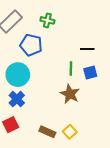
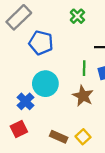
green cross: (47, 20) -> (77, 16), moved, turned 32
cyan circle: (18, 75) -> (45, 84), moved

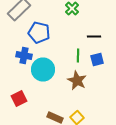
blue cross: (25, 101) -> (24, 56), moved, turned -35
red square: (19, 129) -> (19, 98), moved

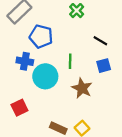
black line: (94, 36) -> (100, 41), turned 32
green line: (78, 56) -> (70, 61), moved

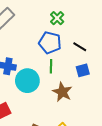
blue pentagon: (41, 36) -> (50, 43), moved

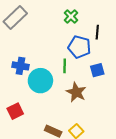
blue pentagon: (50, 43) -> (79, 47), moved
black line: (80, 47) -> (97, 32), moved, turned 64

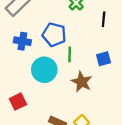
blue pentagon: (79, 47) -> (54, 35), moved
blue cross: (20, 66) -> (22, 41), moved

